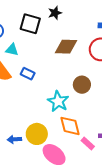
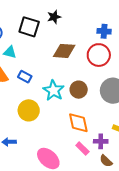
cyan star: (58, 101) -> (54, 90), moved
orange diamond: (70, 126) -> (78, 123), moved
yellow circle: (37, 134) -> (29, 110), moved

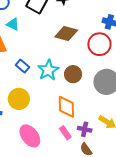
blue rectangle: (25, 77) -> (22, 66), moved
yellow circle: (29, 110) -> (19, 99), moved

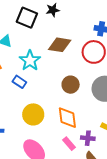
cyan star: (48, 70) -> (30, 61), moved
yellow circle: (19, 99) -> (33, 114), moved

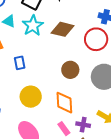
cyan star: (30, 61) -> (33, 26), moved
blue rectangle: (19, 82) -> (20, 63), turned 40

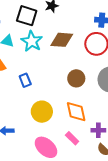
pink rectangle: (64, 129) -> (72, 138), moved

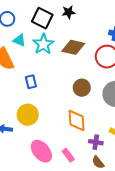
yellow circle: (42, 112) -> (28, 115), moved
pink rectangle: (72, 138) -> (68, 155), moved

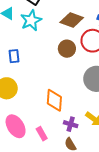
brown diamond: (73, 47) -> (72, 20), moved
brown circle: (82, 88) -> (67, 49), moved

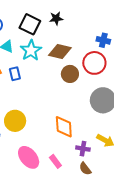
brown diamond: (72, 20) -> (60, 52), moved
blue rectangle: (14, 56) -> (15, 74), moved

